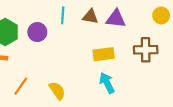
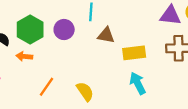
brown triangle: (90, 17) -> (106, 35), moved
purple triangle: (116, 19) -> (170, 15), moved

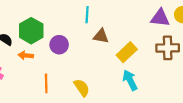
purple circle: (64, 30) -> (59, 45), moved
yellow rectangle: (134, 53) -> (127, 52), turned -36
orange line: (47, 87) -> (46, 83), turned -36

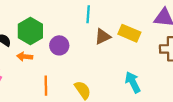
brown triangle: (101, 36) -> (103, 37), turned -35
yellow rectangle: (127, 52) -> (129, 33), moved, turned 66

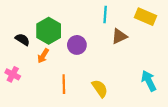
yellow rectangle: (129, 33) -> (145, 17), moved
orange arrow: (25, 57) -> (43, 56), turned -64

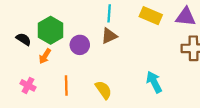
brown triangle: (119, 36) -> (109, 36), moved
pink cross: (13, 74) -> (28, 85), moved

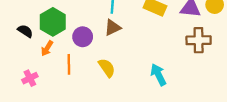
pink cross: (28, 85) -> (30, 78), turned 35
orange line: (66, 85) -> (69, 64), moved
yellow semicircle: (103, 90) -> (107, 68), moved

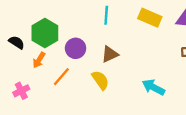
brown triangle: (112, 28) -> (110, 54), moved
orange line: (69, 64) -> (61, 77), turned 42
cyan arrow: (158, 75) -> (153, 87), turned -35

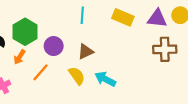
cyan arrow: (153, 87) -> (105, 79), moved

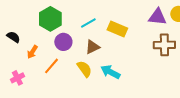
cyan line: (82, 15) -> (88, 23), moved, turned 56
yellow rectangle: (123, 17) -> (117, 29), moved
green hexagon: (25, 32) -> (50, 19), moved

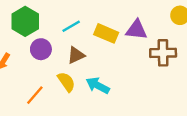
purple triangle: (157, 17) -> (136, 30), moved
orange line: (51, 66) -> (35, 95), moved

